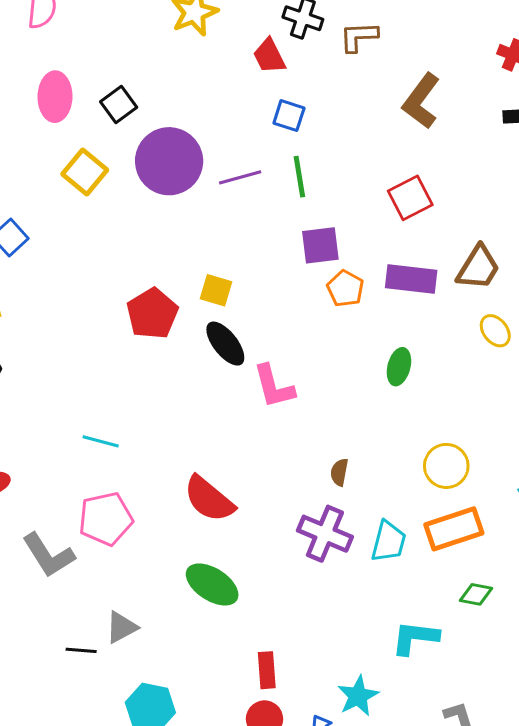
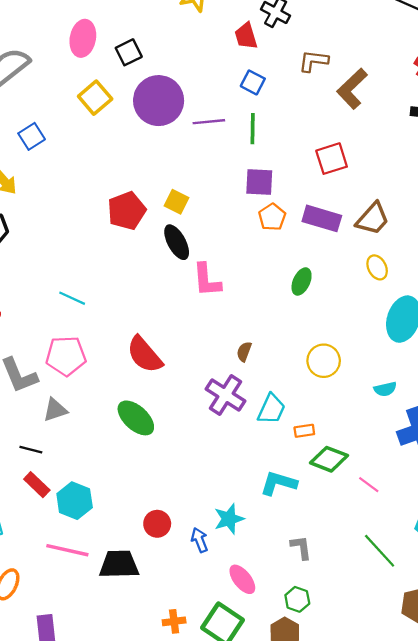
brown L-shape: (359, 37) -> (313, 61), moved
orange rectangle: (454, 529) -> (304, 431), moved, size x0.5
green diamond: (476, 594) -> (329, 459), size x1.5
gray triangle: (121, 627) -> (55, 410), moved
red rectangle: (267, 670) -> (37, 485), moved, turned -52

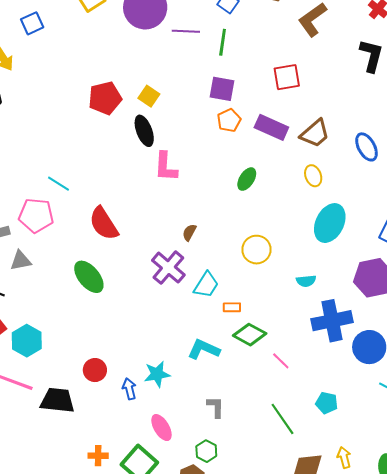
cyan line: (72, 298) -> (59, 184), moved

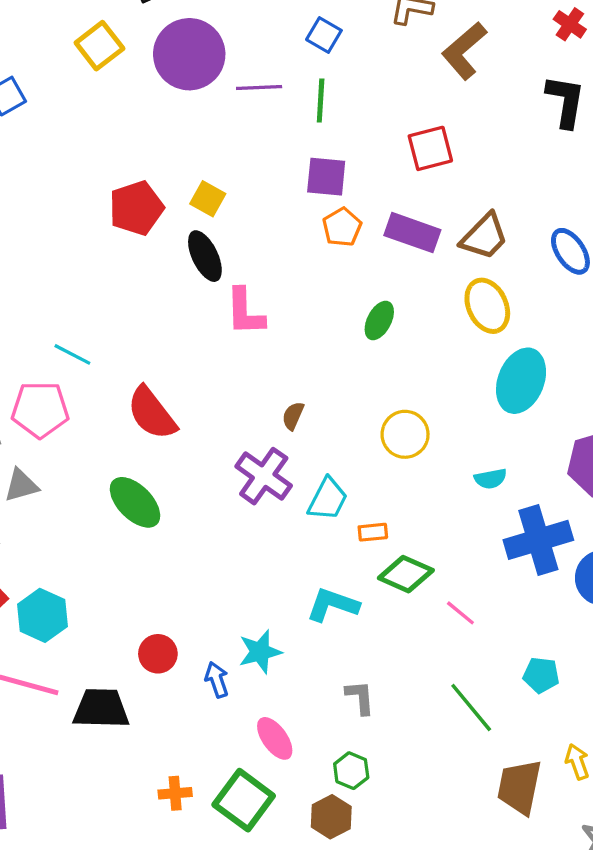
yellow ellipse: (313, 176) -> (487, 306), size x1.5

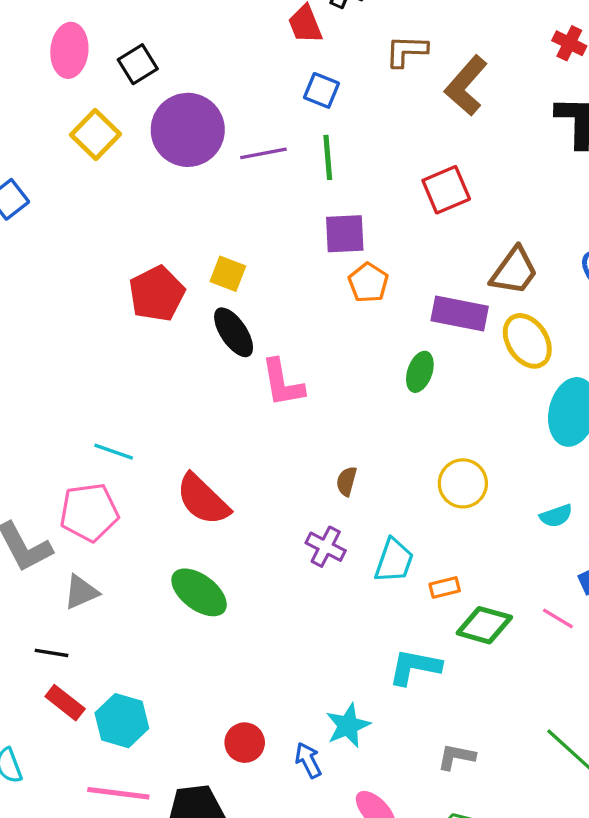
purple rectangle: (412, 233) -> (460, 314), moved
purple cross: (264, 476) -> (326, 547), size x0.7
pink line: (460, 613) -> (558, 618), moved
gray L-shape: (360, 697) -> (456, 757), turned -66

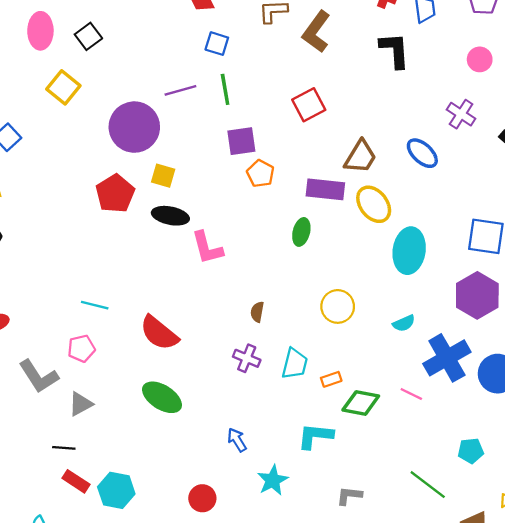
purple circle: (188, 130) -> (134, 127), moved
black ellipse: (234, 332) -> (170, 216), turned -40
pink pentagon: (89, 512) -> (81, 348), size x0.7
blue arrow: (308, 760) -> (237, 440), moved

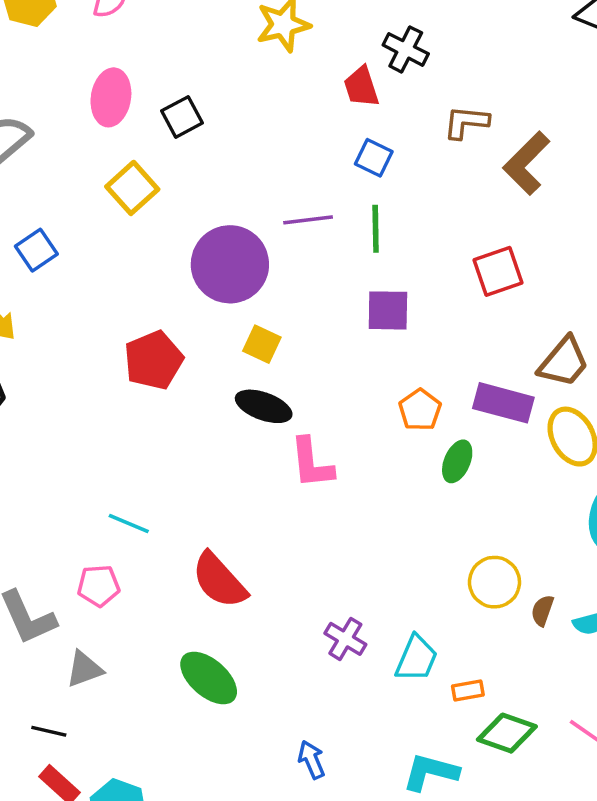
orange pentagon: (260, 173) -> (420, 410), moved
red pentagon: (115, 194) -> (154, 360), moved
brown semicircle: (257, 312) -> (542, 611), moved

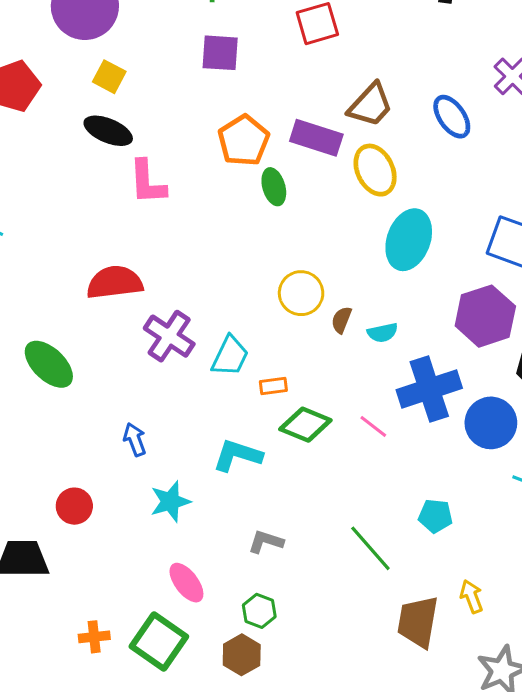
orange pentagon: (420, 410) -> (244, 140), size x1.4
green ellipse: (457, 461) -> (274, 187), turned -42
red semicircle: (219, 580) -> (115, 282), moved, turned 122
purple cross: (345, 639) -> (169, 336), size x1.4

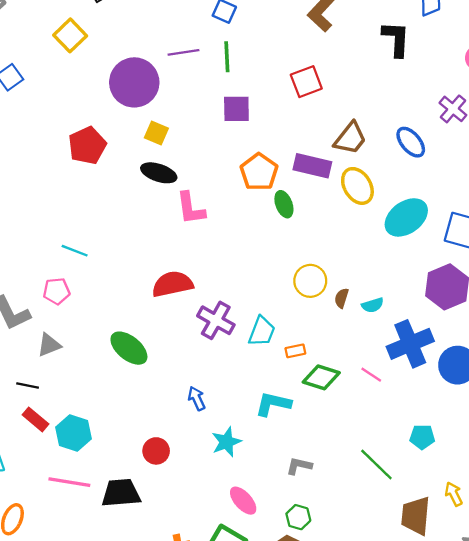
cyan ellipse: (409, 240) -> (406, 217), moved, turned 39

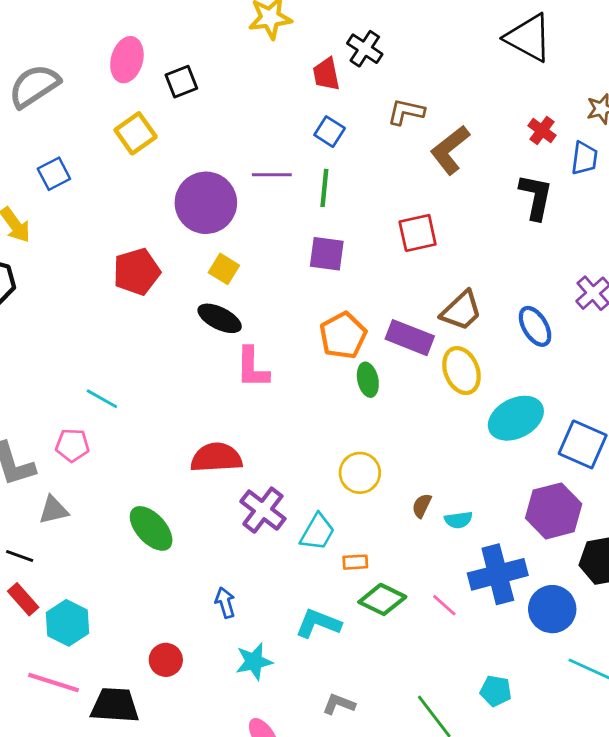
yellow circle: (310, 281) -> (360, 473), moved

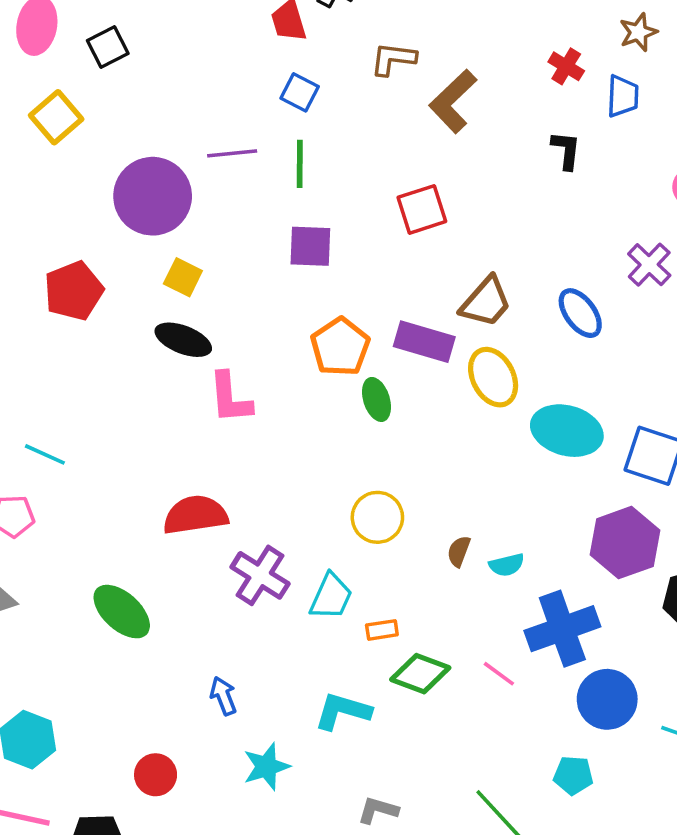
black L-shape: (536, 197) -> (566, 150), size x0.7
cyan ellipse: (516, 418) -> (567, 431), turned 48
blue circle: (552, 609) -> (607, 699), moved

